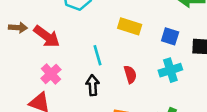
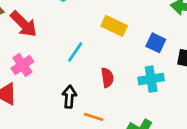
cyan line: (98, 55) -> (75, 52), turned 42
black arrow: (93, 85) -> (69, 97), moved

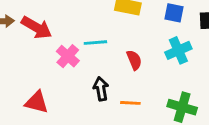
cyan line: (75, 52) -> (95, 43), turned 65
pink cross: (22, 65) -> (68, 56), moved

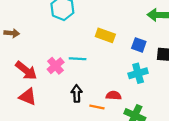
red arrow: (37, 28) -> (26, 70), moved
red semicircle: (134, 60) -> (114, 95), moved, turned -72

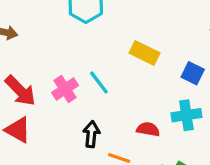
cyan line: (78, 59) -> (99, 83), turned 42
red semicircle: (114, 95) -> (148, 129), moved

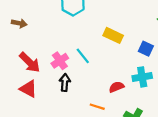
red semicircle: (148, 129) -> (116, 87), turned -32
black arrow: (91, 134) -> (65, 82), moved

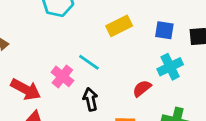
yellow rectangle: (113, 35) -> (119, 26), turned -36
black arrow: (65, 82) -> (90, 99), moved

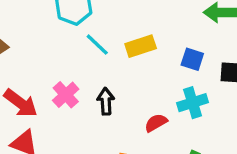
cyan line: (89, 62) -> (97, 45), moved
black arrow: (90, 99) -> (106, 101), moved

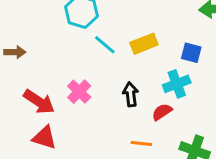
black arrow: (106, 101) -> (131, 94), moved
cyan cross: (193, 103) -> (177, 84), moved

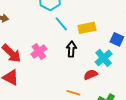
cyan cross: (177, 84) -> (104, 58), turned -30
black arrow: (131, 94) -> (71, 49), moved

